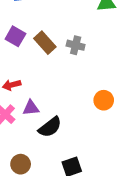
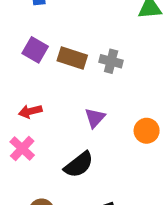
brown rectangle: (45, 43) -> (72, 58), turned -30
purple triangle: (31, 108) -> (95, 118), moved, turned -42

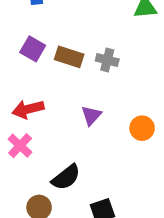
red arrow: (30, 111) -> (28, 109), size x1.4
black semicircle: (79, 165) -> (66, 177), moved

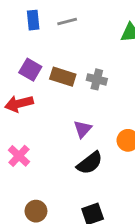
red arrow: (28, 109) -> (19, 104), moved
black semicircle: (66, 177) -> (90, 163), moved

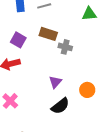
brown rectangle: (63, 77) -> (48, 34), moved

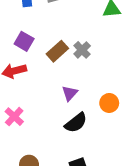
brown rectangle: (48, 34) -> (57, 51), moved, turned -60
gray cross: (65, 47) -> (82, 50), turned 32

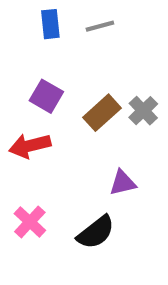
purple triangle: (70, 93) -> (123, 183), turned 35
black semicircle: (76, 123) -> (96, 232), moved

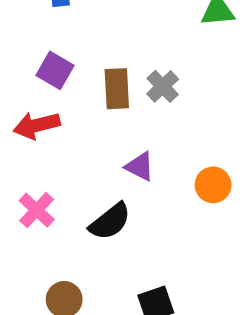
brown rectangle: (102, 113) -> (117, 89), turned -51
purple triangle: (123, 183) -> (140, 167), turned 40

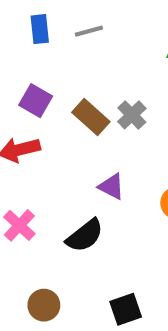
brown rectangle: (117, 89) -> (91, 117), turned -45

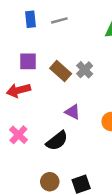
purple square: (36, 101) -> (28, 61), turned -30
brown circle: (44, 305) -> (50, 182), moved

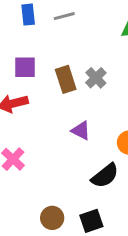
brown rectangle: (61, 71) -> (66, 79), turned 30
black semicircle: (57, 141) -> (105, 176), moved

